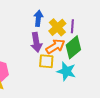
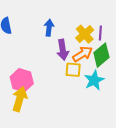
blue arrow: (38, 18) -> (49, 28), moved
cyan star: (66, 71) -> (94, 80), turned 30

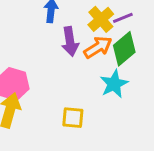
purple line: (100, 33) -> (123, 18), turned 64
yellow square: (73, 70) -> (73, 118), moved

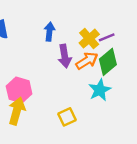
yellow square: (73, 118) -> (67, 117), turned -30

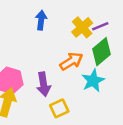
purple arrow: (65, 56) -> (43, 84), moved
orange arrow: (87, 61) -> (71, 61), moved

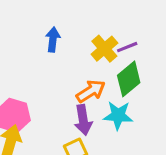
cyan star: (93, 81) -> (118, 115), turned 30
purple arrow: (43, 84) -> (83, 120), moved

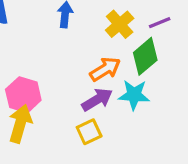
purple line: (127, 47) -> (160, 23), moved
purple arrow: (83, 120) -> (97, 100), turned -112

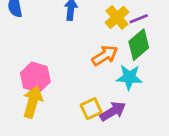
purple line: (160, 23) -> (139, 19), moved
purple arrow: (97, 100) -> (113, 111), moved

